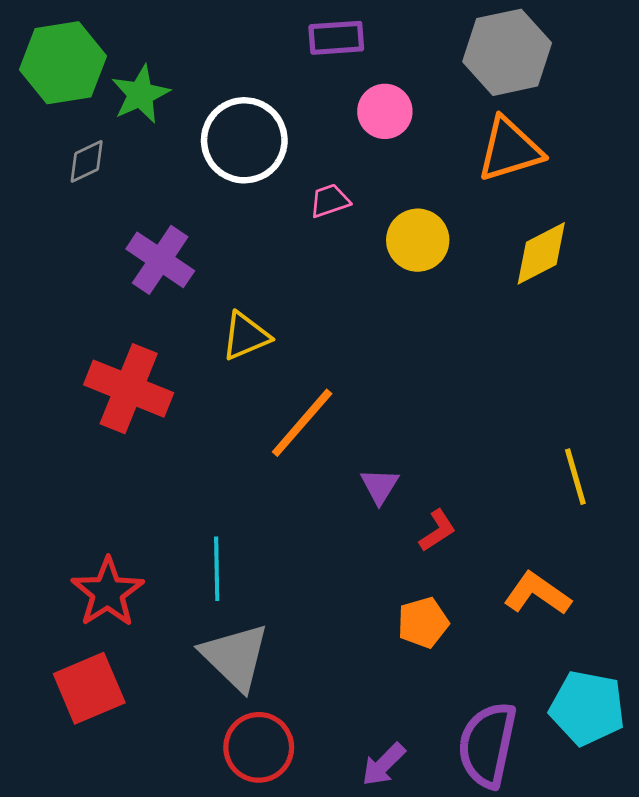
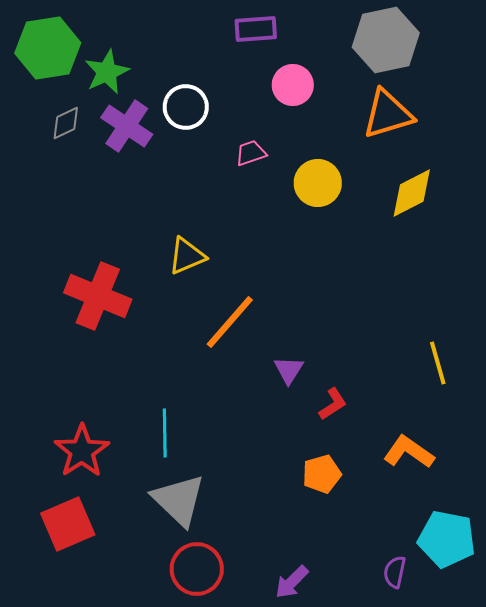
white circle: (244, 140) -> (186, 107), size x0.7
purple cross: (160, 260) -> (127, 126), moved
purple semicircle: (487, 745) -> (395, 572), moved, size x0.5

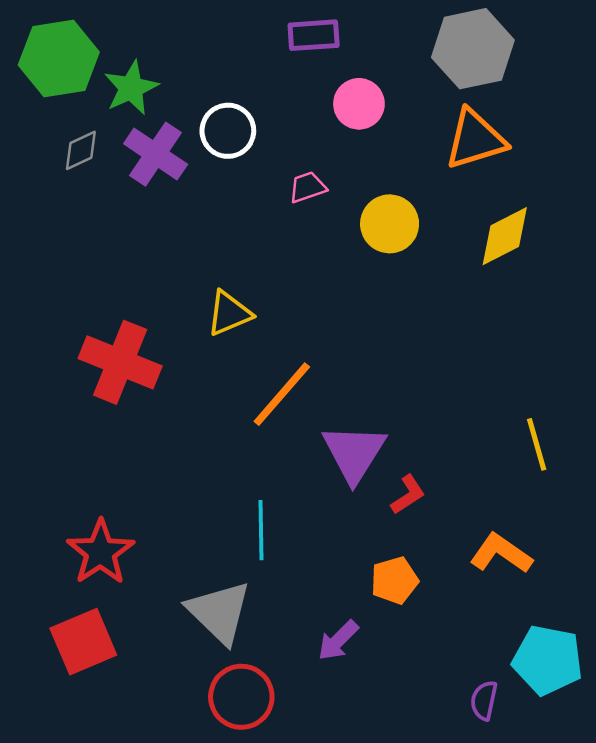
purple triangle: (289, 370) -> (354, 453), size x1.8
cyan line: (165, 433) -> (261, 530), moved
purple arrow: (292, 582) -> (338, 640), moved

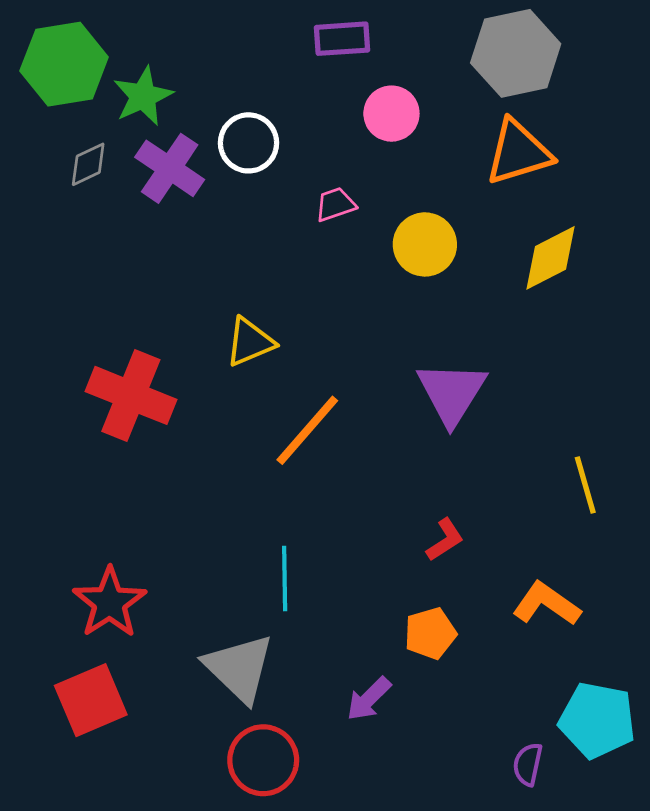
purple triangle: (354, 453) -> (452, 393), moved

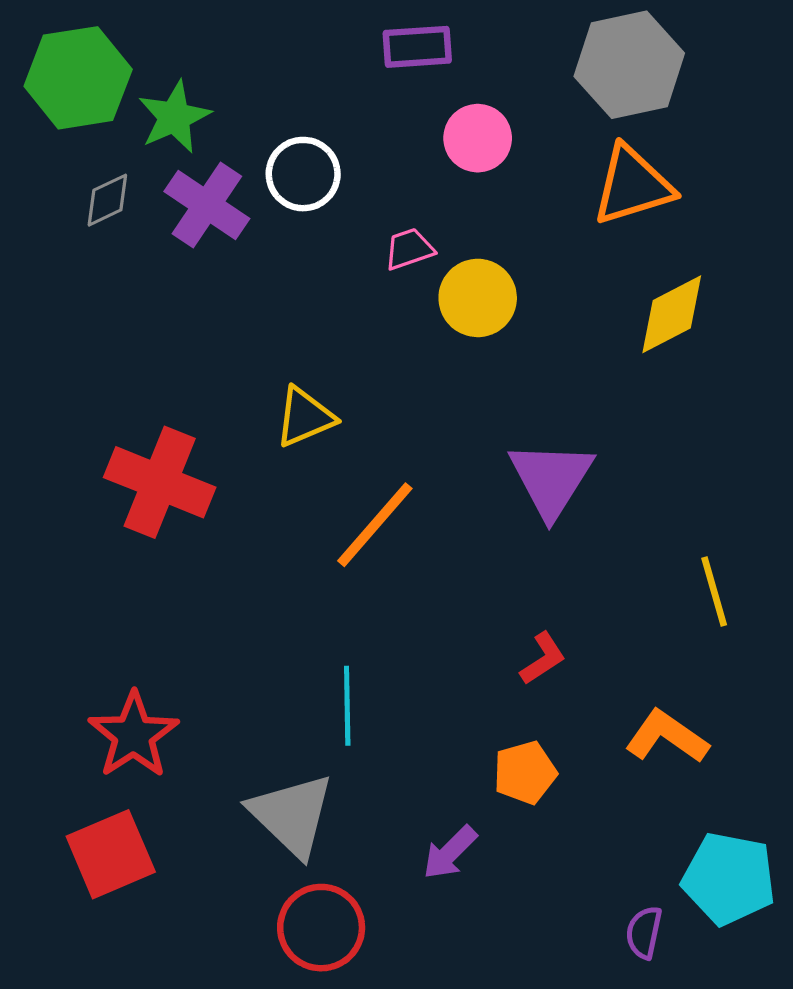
yellow circle: (425, 244) -> (478, 298), moved

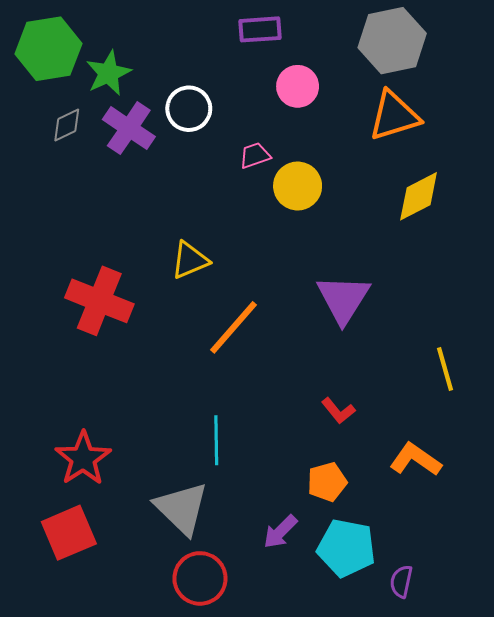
red L-shape: (543, 658) -> (338, 411), turned 84
cyan pentagon: (729, 879) -> (346, 548), moved

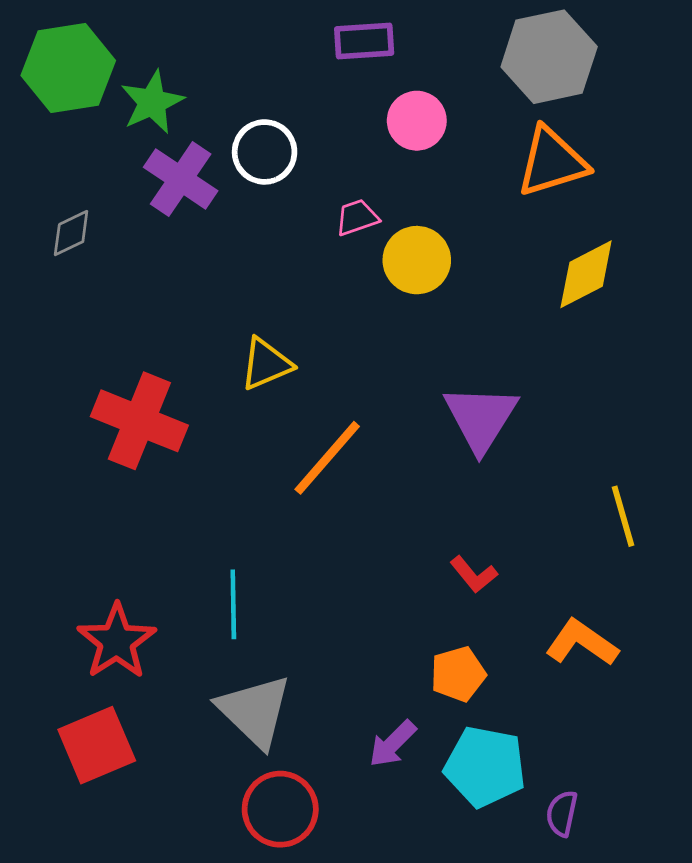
gray diamond: (67, 125) -> (71, 233), moved
cyan line: (216, 440) -> (233, 604), moved

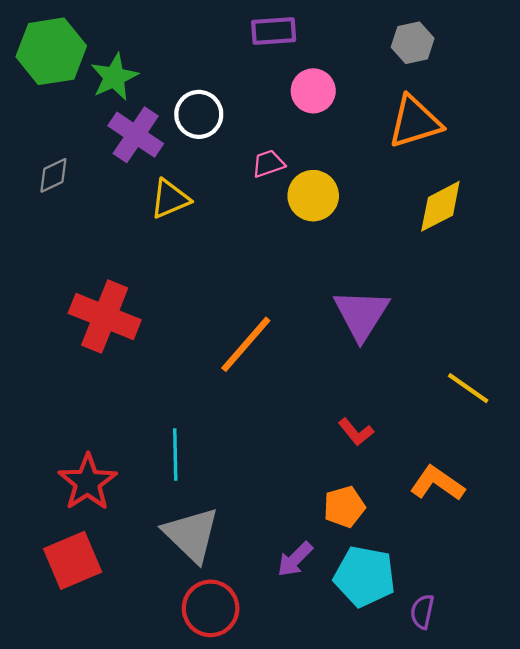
gray hexagon: (549, 57) -> (413, 43), size x0.6
yellow triangle: (266, 364) -> (170, 199), moved
yellow line: (623, 516) -> (468, 388), turned -39

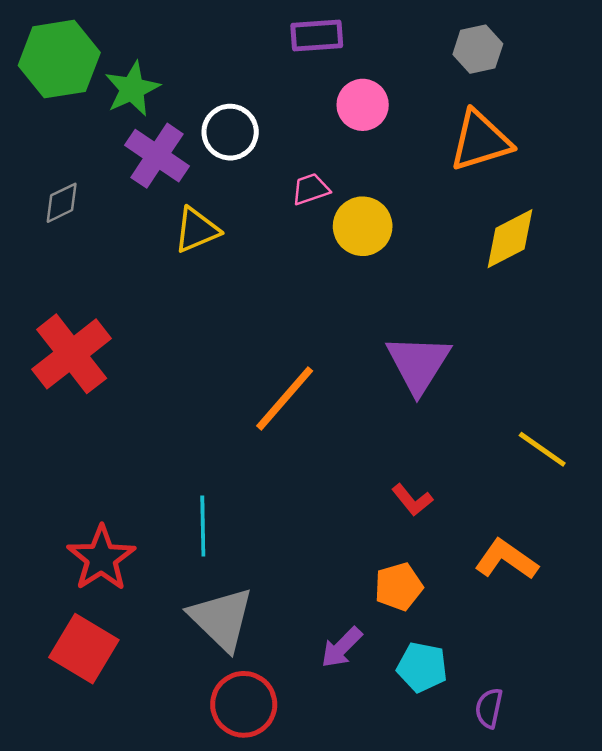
red cross: (105, 316) -> (72, 354), moved, turned 30
red square: (73, 560) -> (84, 649), turned -36
cyan pentagon: (365, 576) -> (422, 667), size x0.7

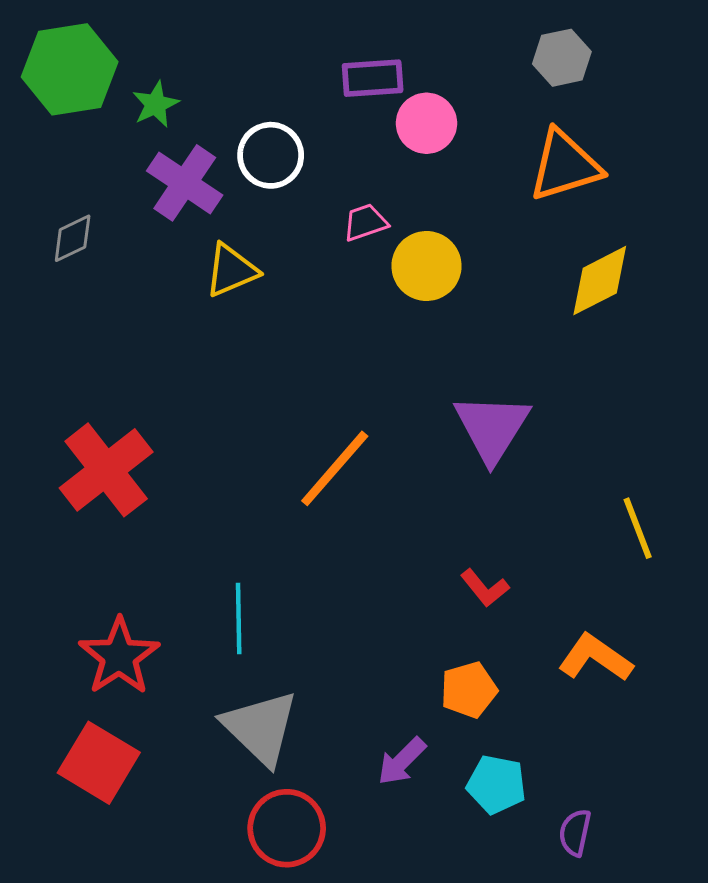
purple rectangle: (317, 36) -> (373, 78), moved
green star: (132, 89) -> (156, 104), size x0.7
red cross: (72, 354) -> (106, 470), moved
yellow line: (542, 449) -> (638, 528), turned 34

